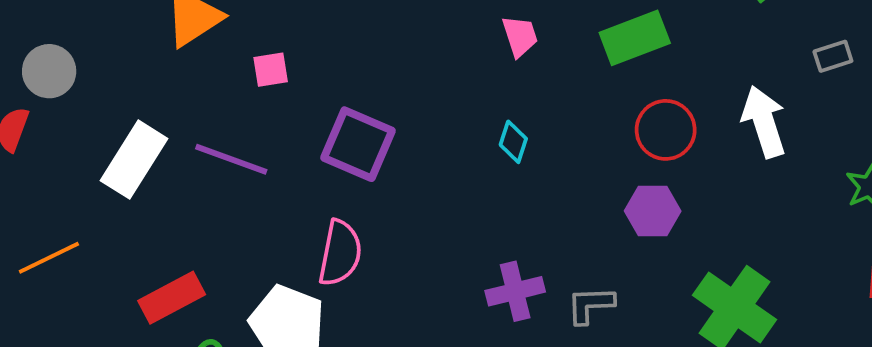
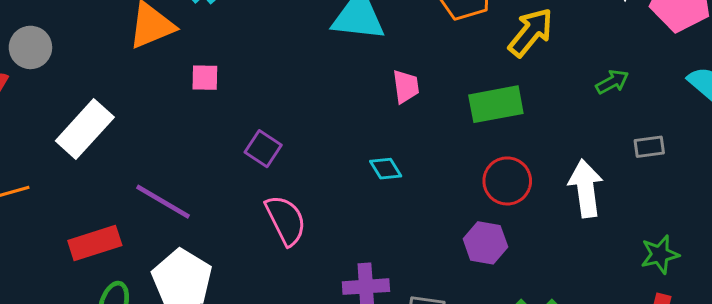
cyan diamond: (513, 142) -> (386, 169), turned -60
purple square: (358, 144) -> (263, 149), size x0.6
purple line: (231, 159) -> (163, 202), moved
pink semicircle: (340, 253) -> (286, 220), moved, turned -48

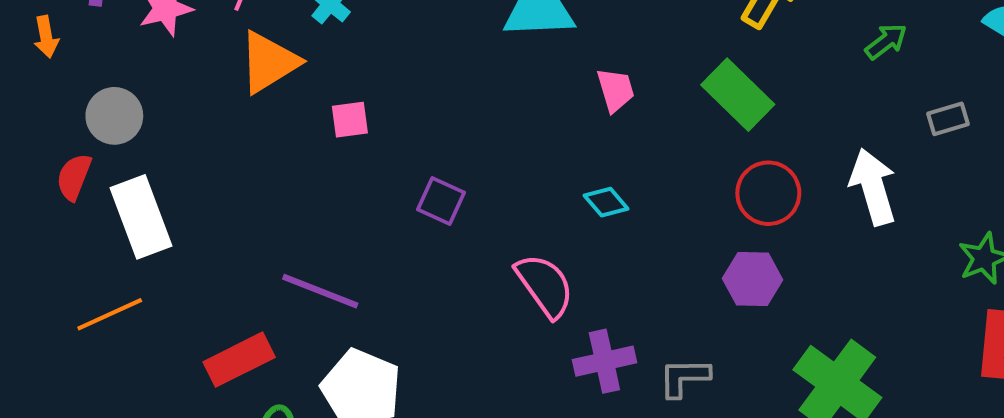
green rectangle: (496, 104) -> (738, 95), turned 64
white rectangle: (85, 129) -> (141, 217), moved, turned -54
pink semicircle: (286, 220) -> (545, 285), moved

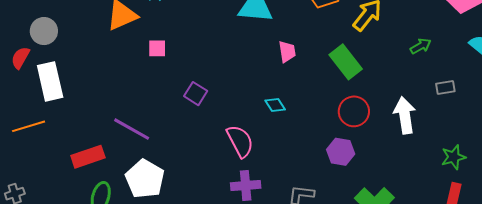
purple cross: (604, 361) -> (246, 186), moved

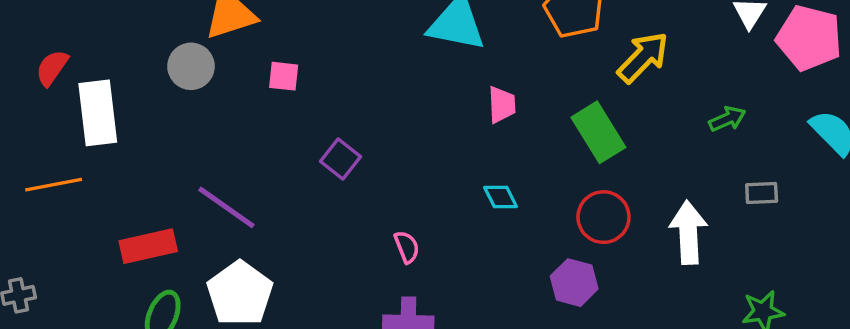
gray circle: (44, 31) -> (191, 66), moved
cyan diamond: (275, 105) -> (501, 197), moved
pink semicircle: (240, 141) -> (407, 247), size x0.6

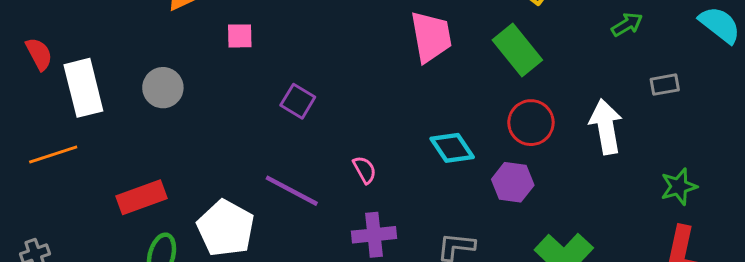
gray circle: (191, 66) -> (163, 88), moved
red semicircle: (52, 68) -> (39, 54), turned 124
pink trapezoid: (502, 105) -> (431, 37), size x1.6
cyan diamond: (501, 197) -> (452, 148), moved, size x1.4
purple line: (226, 207) -> (292, 191), moved

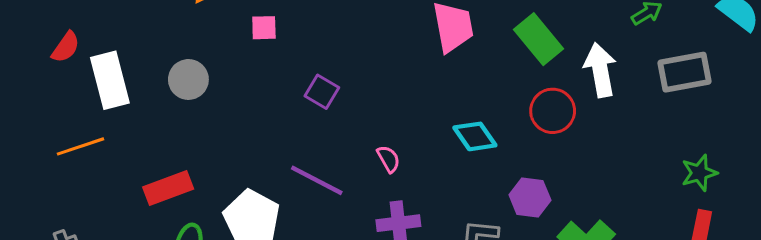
red semicircle: (39, 54) -> (66, 47), turned 64
gray rectangle: (665, 85) -> (684, 72), size x1.8
white arrow: (606, 127) -> (600, 70), moved
purple hexagon: (513, 182) -> (530, 197), moved

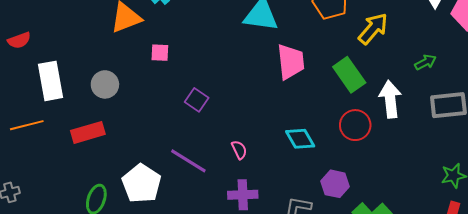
red semicircle: (66, 47) -> (19, 40), moved, turned 30
red rectangle: (168, 188) -> (88, 132), moved

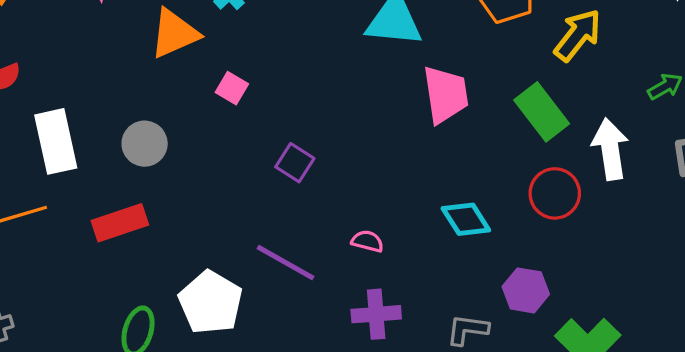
pink square: (160, 53) -> (232, 88), turned 30
pink semicircle: (239, 150) -> (367, 241), turned -48

